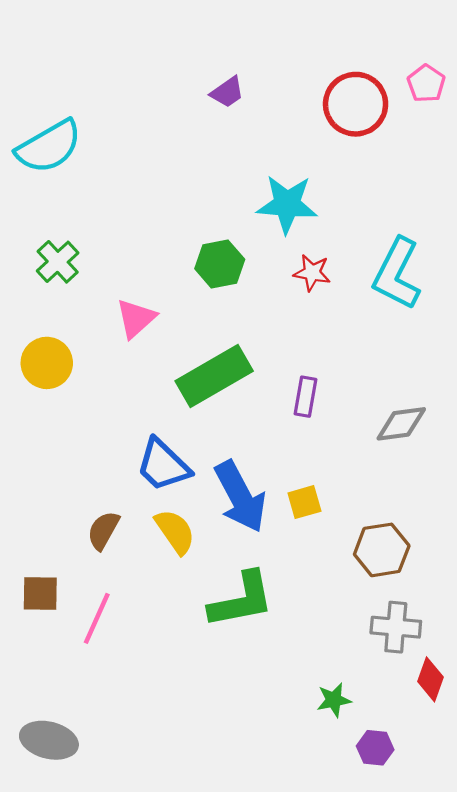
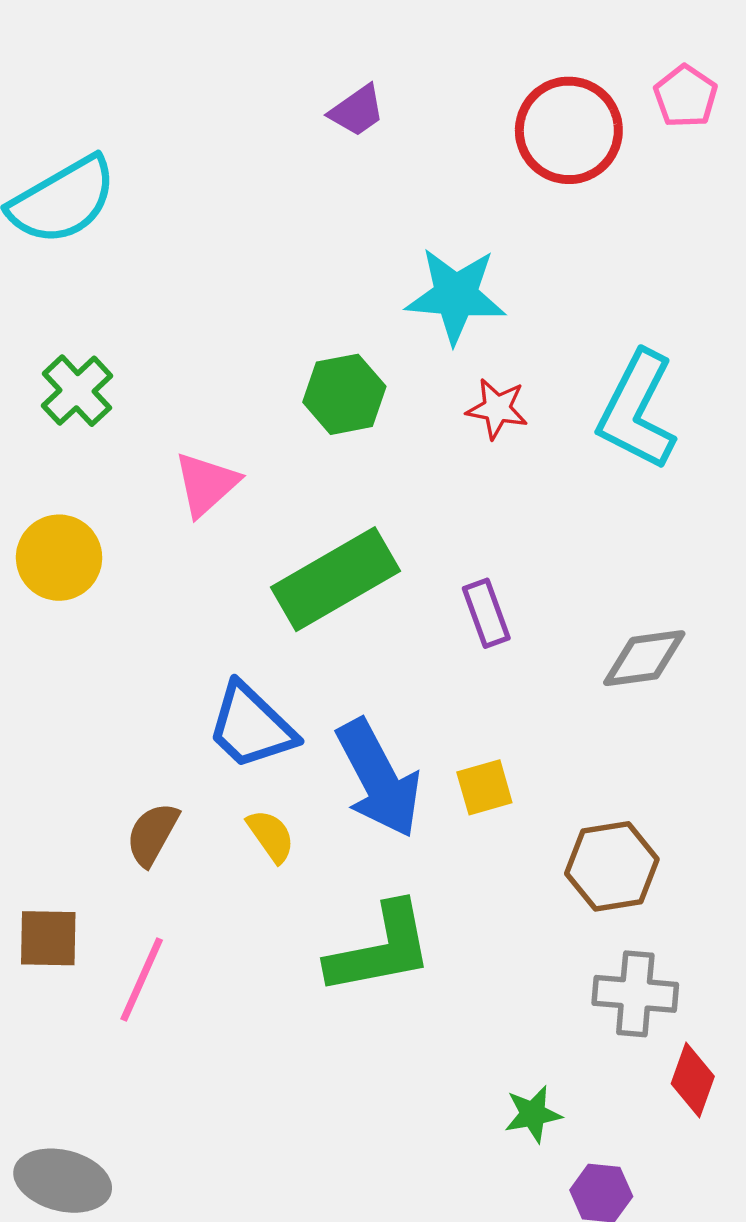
purple rectangle: (306, 397) -> (486, 613), turned -30
yellow semicircle: (175, 531) -> (271, 836), size x0.7

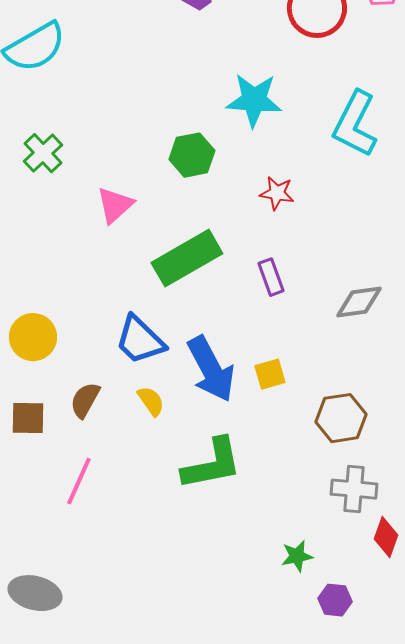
red star: (497, 409) -> (277, 193), moved
cyan L-shape: (637, 410) -> (355, 124), moved
yellow circle: (59, 558) -> (33, 337), moved
brown square: (48, 938) -> (28, 418), moved

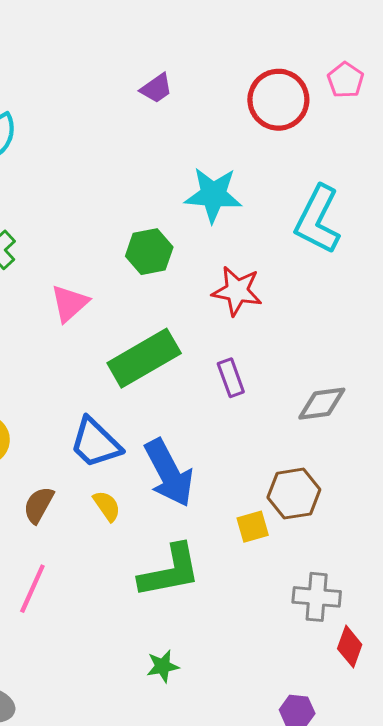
red star: (277, 193) -> (237, 291), size x1.4
yellow square: (270, 374) -> (253, 527), moved
brown hexagon: (341, 418) -> (294, 494), moved
green star: (297, 556) -> (163, 666), moved

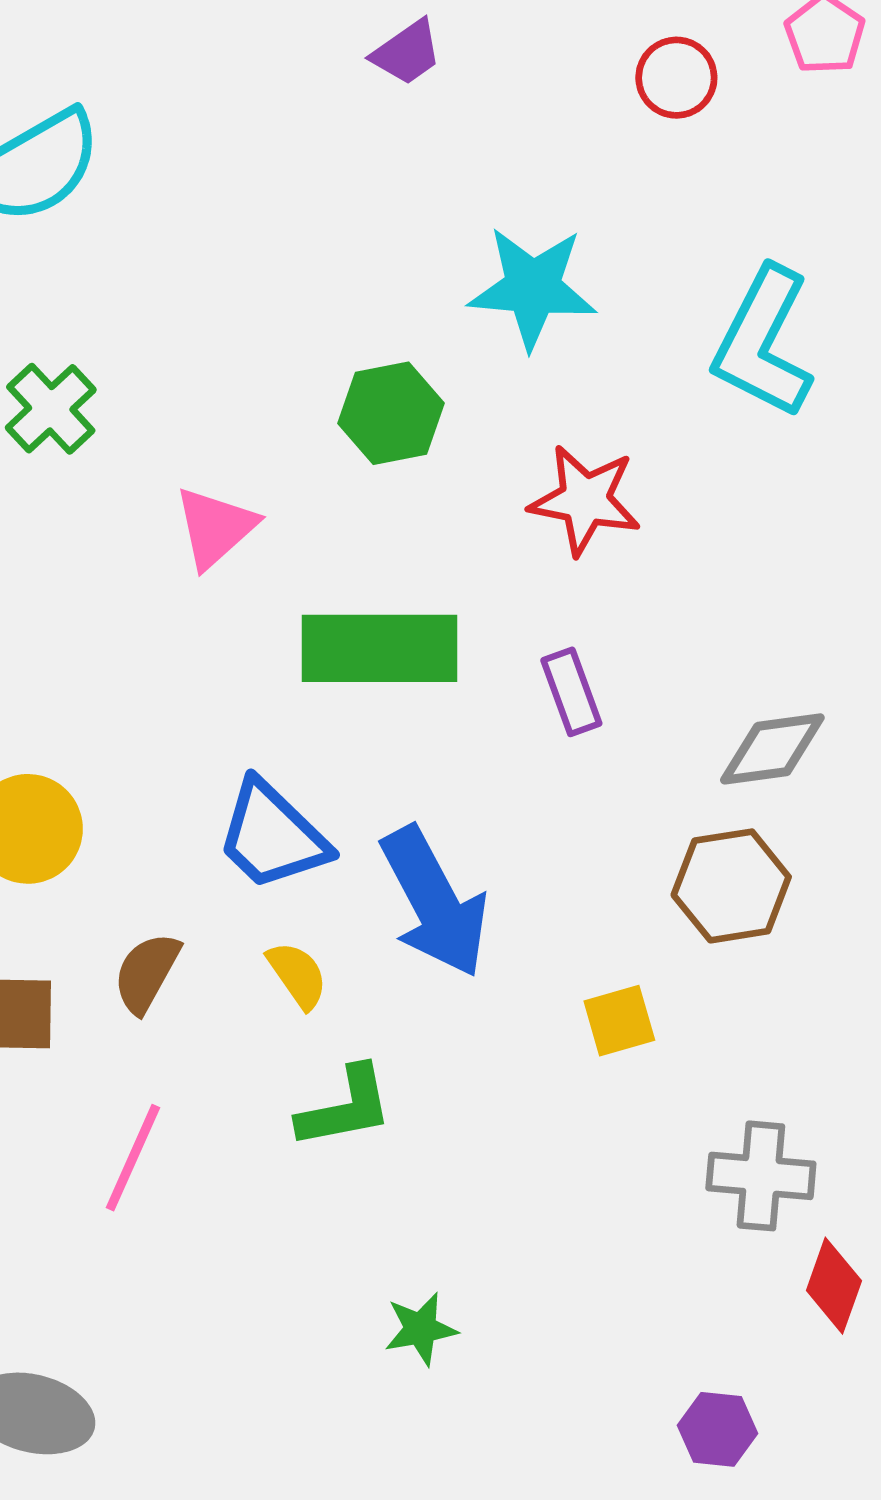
red circle: (278, 100) -> (676, 78), size x0.6
green rectangle: (144, 358) -> (380, 648), turned 30
brown hexagon: (294, 494) -> (731, 886), moved
green L-shape: (170, 571) -> (345, 1107), moved, size x0.7

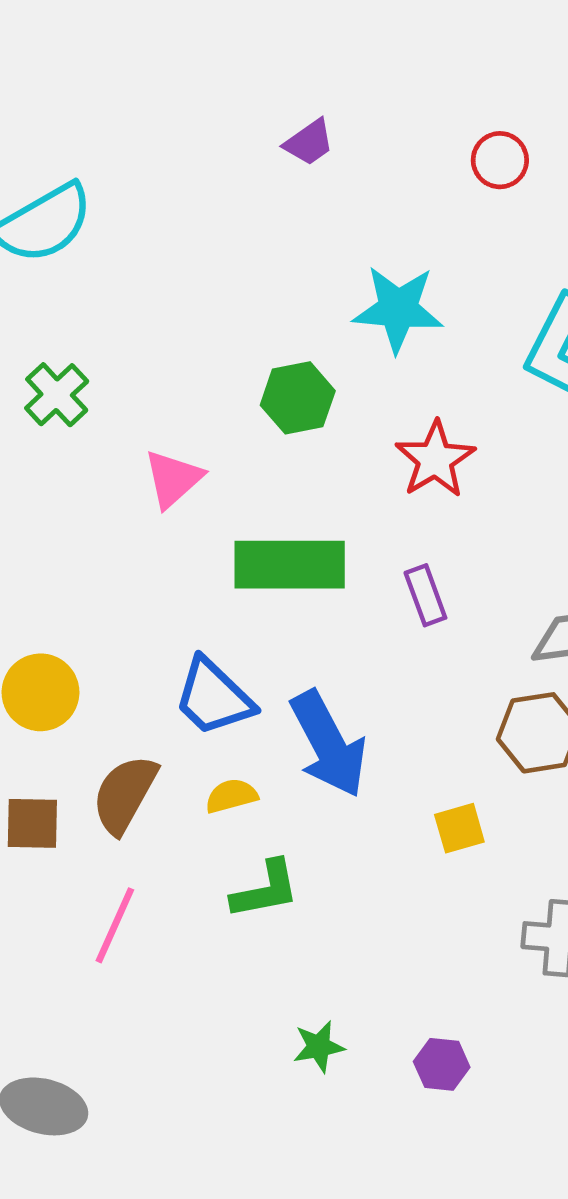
red star: (585, 500) -> (435, 459), turned 30
brown semicircle: (147, 973) -> (125, 794), size x1.4
yellow semicircle: (297, 975) -> (231, 796), turned -70
purple hexagon: (717, 1429) -> (442, 1064), moved

